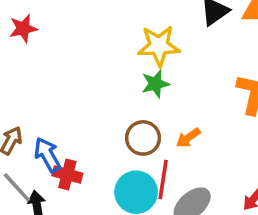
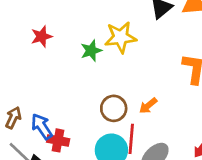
red star: (23, 28) -> (42, 36), moved
green star: (155, 84) -> (91, 51), moved

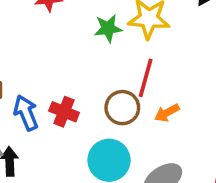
red line: (131, 139) -> (146, 78), moved
red cross: (58, 140) -> (64, 112), moved

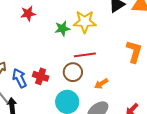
red line: (146, 78) -> (85, 55), turned 70
orange arrow: (167, 113) -> (101, 84), moved

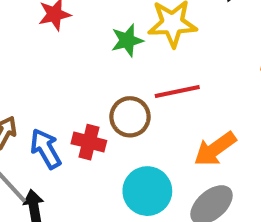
brown circle: (73, 72) -> (130, 117), moved
orange arrow: (101, 84) -> (215, 149), size x1.5

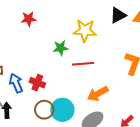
green star: (127, 40) -> (61, 48), moved
brown circle: (130, 117) -> (44, 110), moved

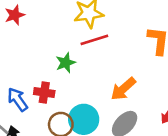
green star: (61, 48) -> (66, 63), moved
red line: (83, 64) -> (94, 40), moved

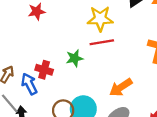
red cross: (44, 92) -> (44, 70), moved

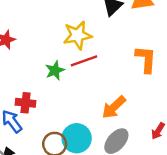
green star: (75, 58) -> (55, 70), moved

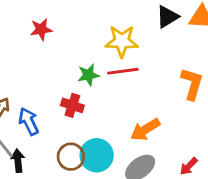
red cross: (26, 103) -> (72, 105), moved

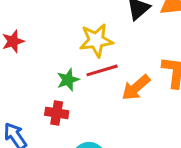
orange arrow: (145, 130) -> (136, 88), moved

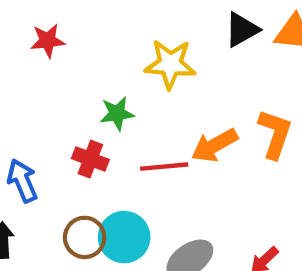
red line: (102, 70) -> (164, 167), moved

